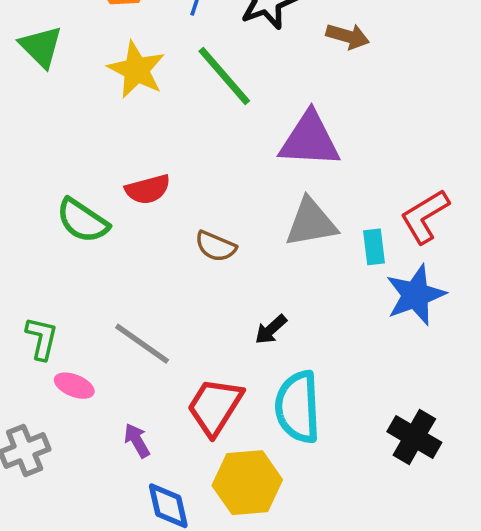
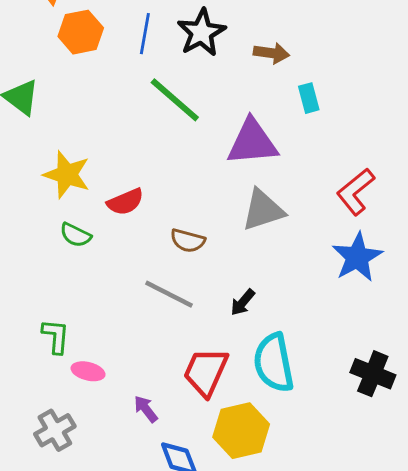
yellow star: (136, 70) -> (67, 175), moved
green semicircle: (82, 221) -> (76, 235), size x0.7
cyan rectangle: (374, 247) -> (309, 98), moved
gray line: (142, 344) -> (169, 294), moved

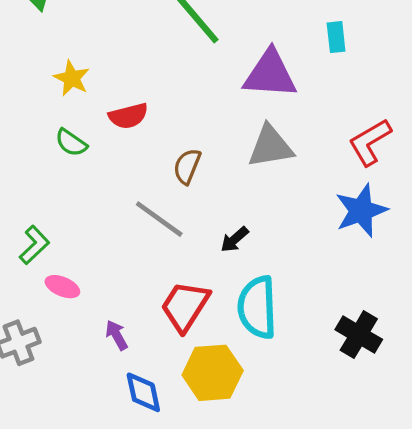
yellow star: (67, 175) -> (72, 78), size x0.7
brown semicircle: (188, 241) -> (187, 166), turned 88
green L-shape: (56, 336) -> (34, 245), turned 33

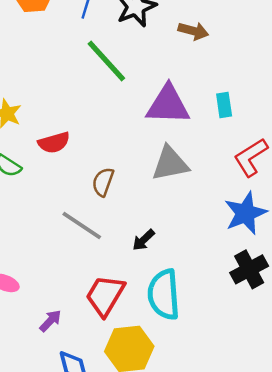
cyan rectangle: (336, 37) -> (224, 105), moved
purple arrow: (117, 335) -> (50, 321), turned 75
black cross: (359, 335) -> (249, 269), moved, turned 33

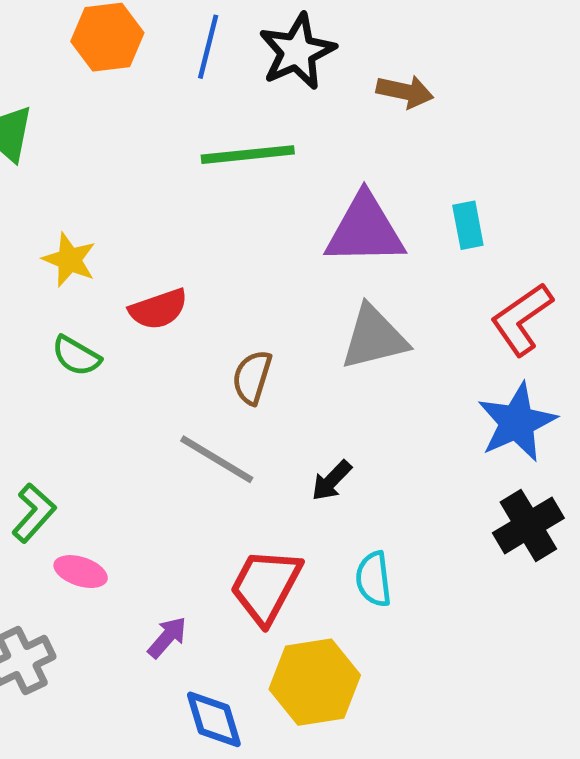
green line: (106, 61) -> (248, 155), turned -51
cyan semicircle: (164, 294) -> (374, 579), size x0.6

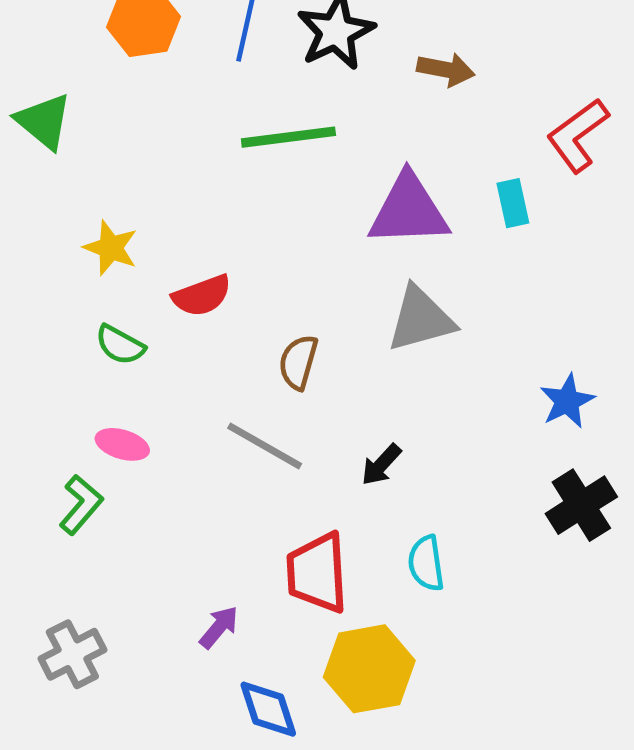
red L-shape: (522, 319) -> (578, 135), moved
blue star: (517, 422) -> (567, 401), size x0.7
pink ellipse: (81, 572) -> (122, 444), moved
red trapezoid: (266, 586) -> (317, 573), turned -30

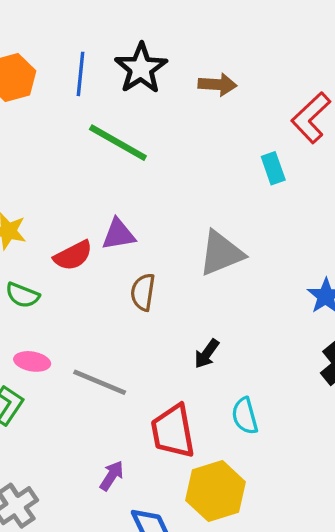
green line: (288, 137) -> (118, 143), turned 44
purple triangle: (409, 210) -> (118, 234), moved, size x0.6
gray line: (265, 446) -> (100, 382), moved

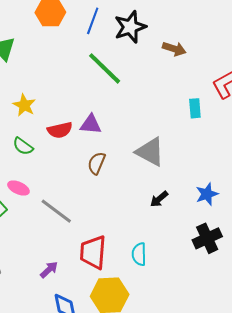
gray triangle: (221, 253) -> (150, 152), turned 36
black arrow: (207, 354) -> (159, 199), moved

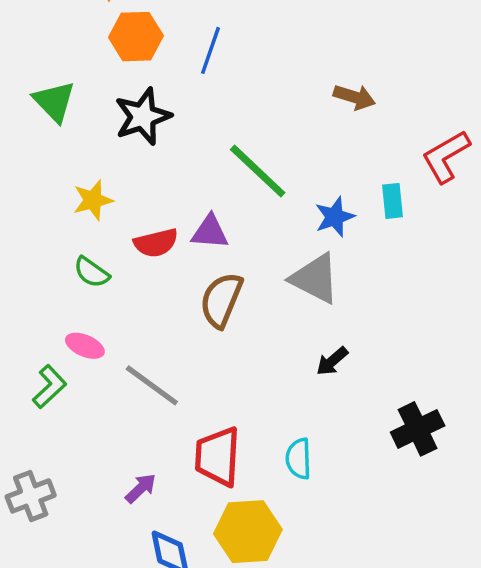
black star: (130, 27) -> (143, 117), moved
green line: (105, 68) -> (258, 171), moved
yellow star: (24, 105) -> (93, 200), turned 30
brown semicircle: (97, 163) -> (221, 300), size x1.4
blue star: (207, 194) -> (335, 217), moved

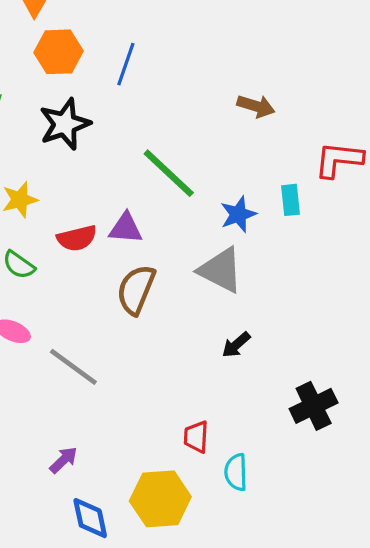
red L-shape: (446, 156) -> (339, 160), turned 36
red trapezoid: (218, 457) -> (196, 437), moved, size x0.6
cyan semicircle: (299, 459) -> (236, 472), moved

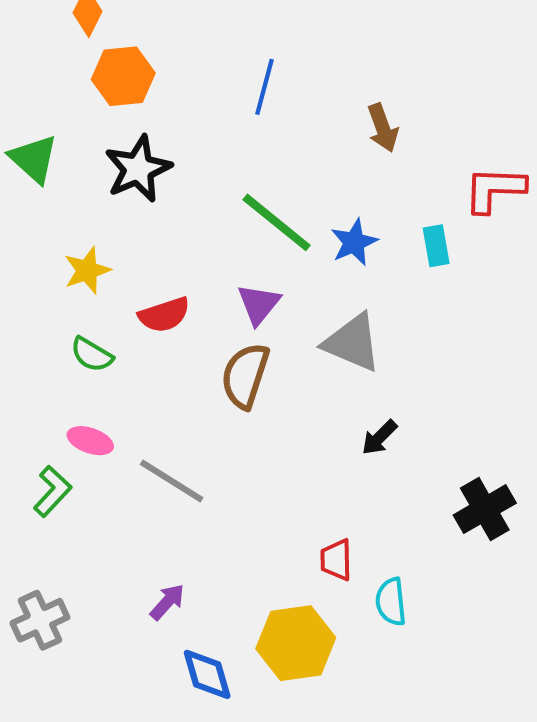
blue line: (126, 64) -> (265, 87), moved
brown arrow: (256, 106) -> (383, 128), turned 57
blue star: (238, 214) -> (354, 242), moved
purple triangle: (126, 228) -> (259, 304), moved, turned -51

